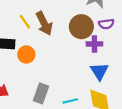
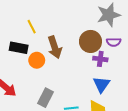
yellow line: (25, 22) -> (32, 27), moved
brown arrow: (44, 23) -> (55, 47), moved

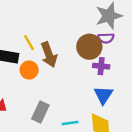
yellow line: (32, 27) -> (29, 43), moved
purple semicircle: (114, 42) -> (106, 38), moved

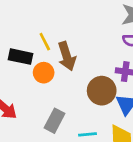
brown circle: (89, 47) -> (102, 91), moved

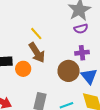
yellow line: (45, 42) -> (36, 34), moved

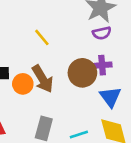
brown arrow: (37, 53) -> (43, 79), moved
brown circle: (69, 71) -> (82, 73), moved

